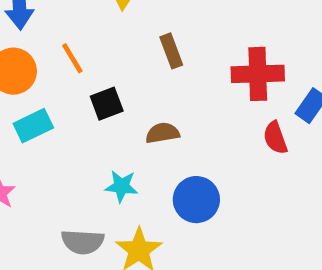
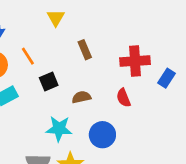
red semicircle: (275, 138) -> (123, 98), moved
cyan star: (121, 186) -> (59, 129), size x1.4

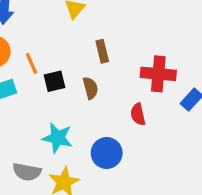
orange line: (28, 56) -> (31, 63), moved
brown semicircle: (81, 97) -> (90, 88), moved, turned 78

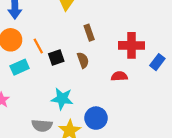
red semicircle: (138, 114) -> (119, 76), turned 105
blue circle: (107, 153) -> (96, 118), moved

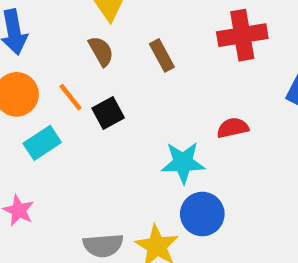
red cross: (132, 45) -> (242, 35), moved
brown semicircle: (83, 60) -> (101, 51), moved
cyan star: (62, 99) -> (183, 163), moved

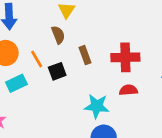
red cross: (242, 35) -> (125, 57), moved
brown rectangle: (162, 55) -> (85, 55), moved

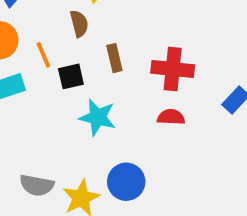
cyan star: (97, 106) -> (98, 117), moved

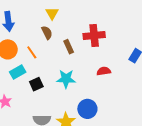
red cross: (173, 69) -> (94, 36), moved
black square: (71, 76) -> (36, 84), moved

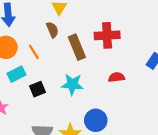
brown rectangle: (69, 47) -> (77, 47), size x1.5

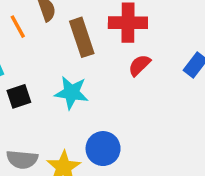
orange line: (34, 52) -> (18, 27), moved
red semicircle: (117, 77) -> (139, 65), moved, turned -42

